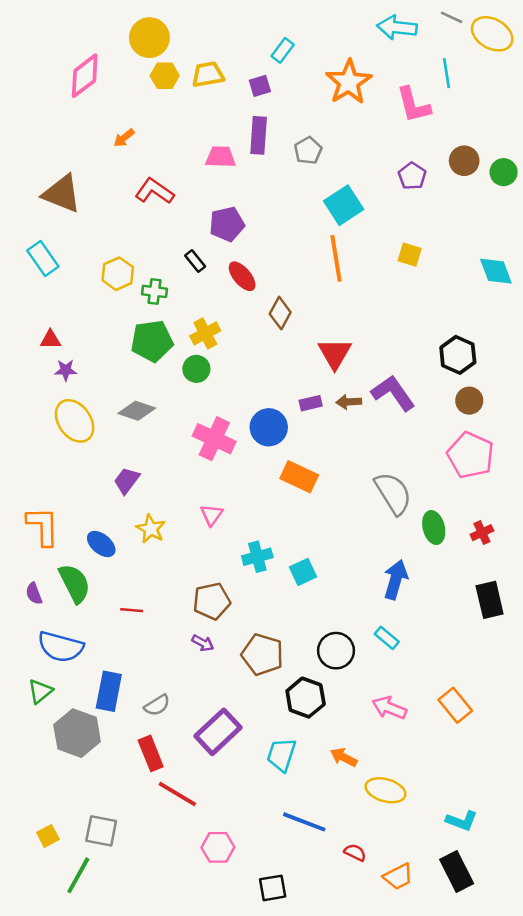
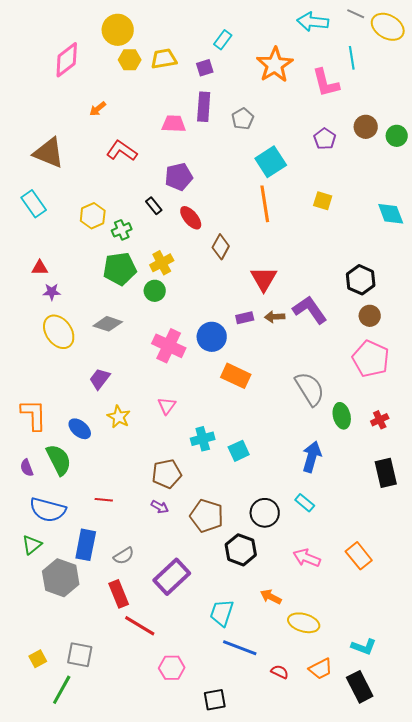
green cross: (155, 291) -> (122, 230), turned -30
red line: (132, 610) -> (104, 500), moved
cyan trapezoid: (281, 755) -> (222, 613), moved
orange trapezoid: (398, 877) -> (321, 669), moved

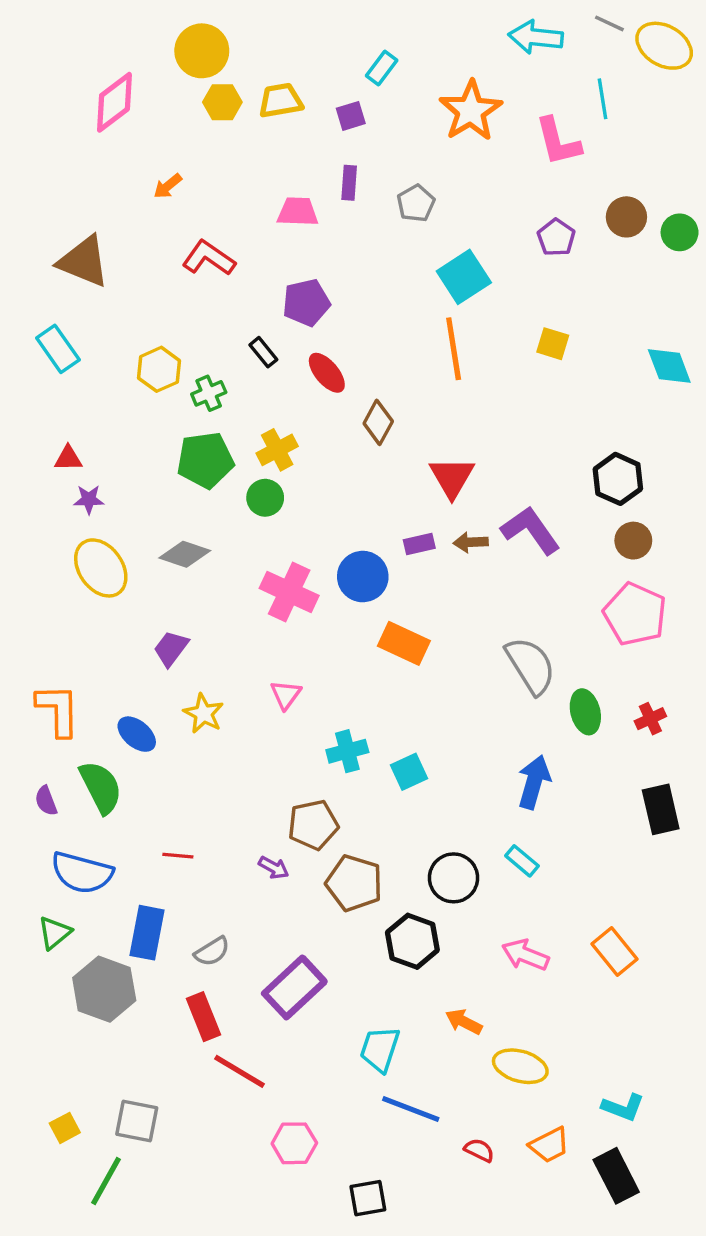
purple rectangle: (204, 107) -> (349, 183), size x0.7
brown pentagon: (167, 474) -> (313, 825), moved

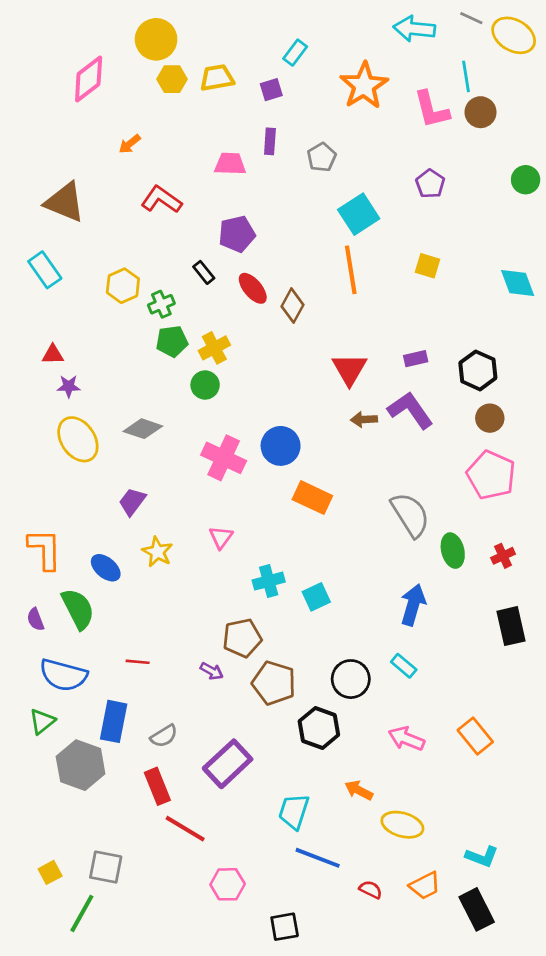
brown circle: (626, 217) -> (481, 112), moved
brown diamond: (378, 422) -> (292, 306), moved
green pentagon: (205, 460) -> (172, 341), moved, size x0.7
purple rectangle: (419, 544) -> (416, 359), moved

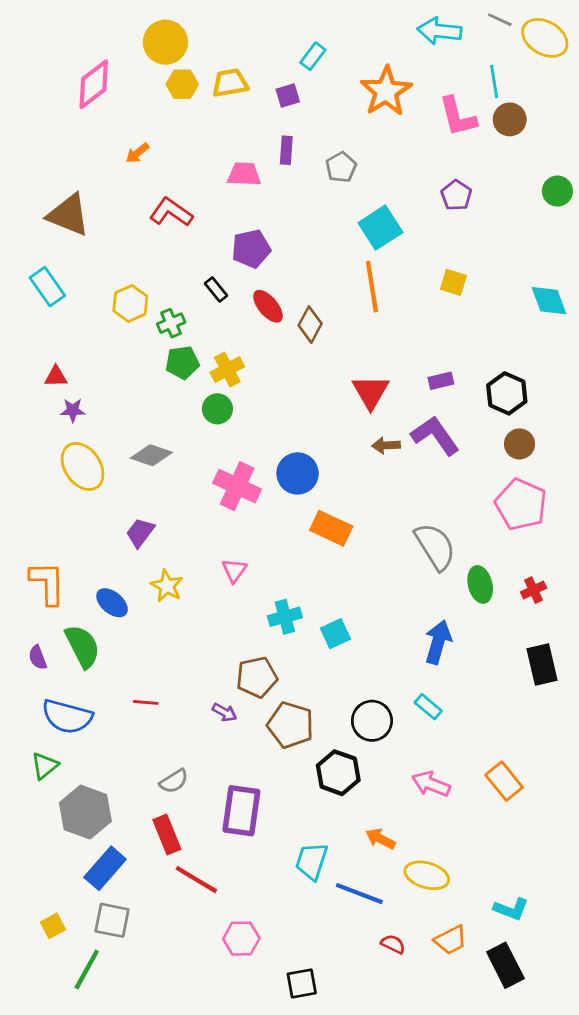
blue rectangle: (114, 721) -> (105, 868), moved, turned 30
purple rectangle: (228, 764) -> (241, 811), turned -39
blue line: (318, 858) -> (359, 894), moved

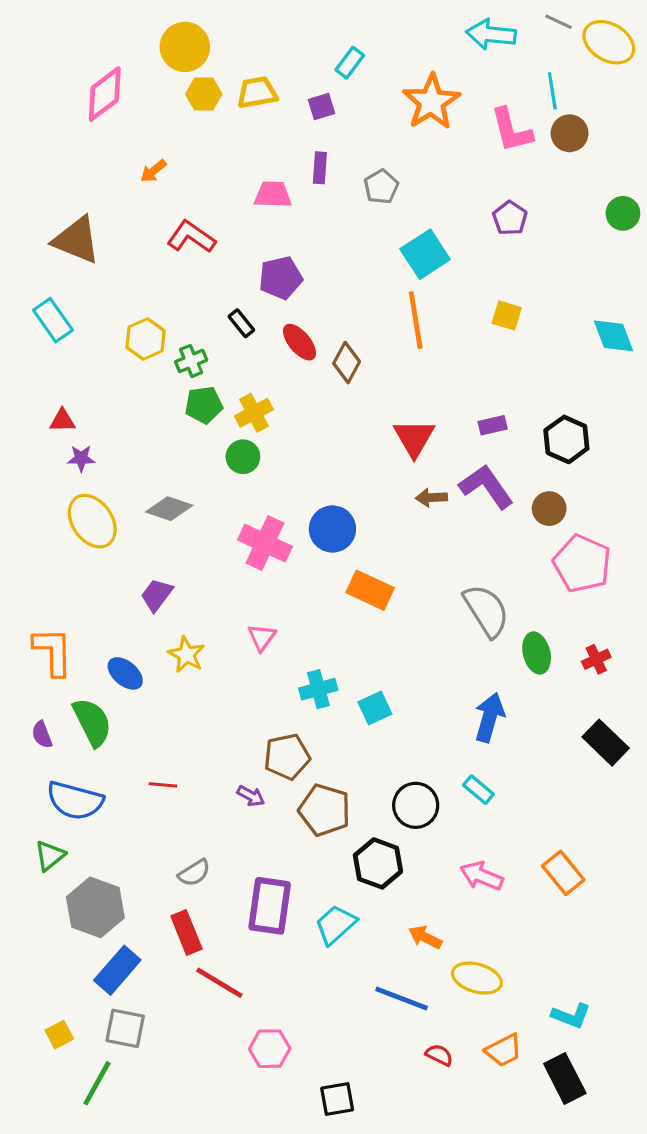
brown circle: (519, 444) -> (549, 509), moved
black rectangle: (542, 665) -> (606, 743), turned -33
cyan trapezoid: (312, 861) -> (336, 925), moved, turned 30

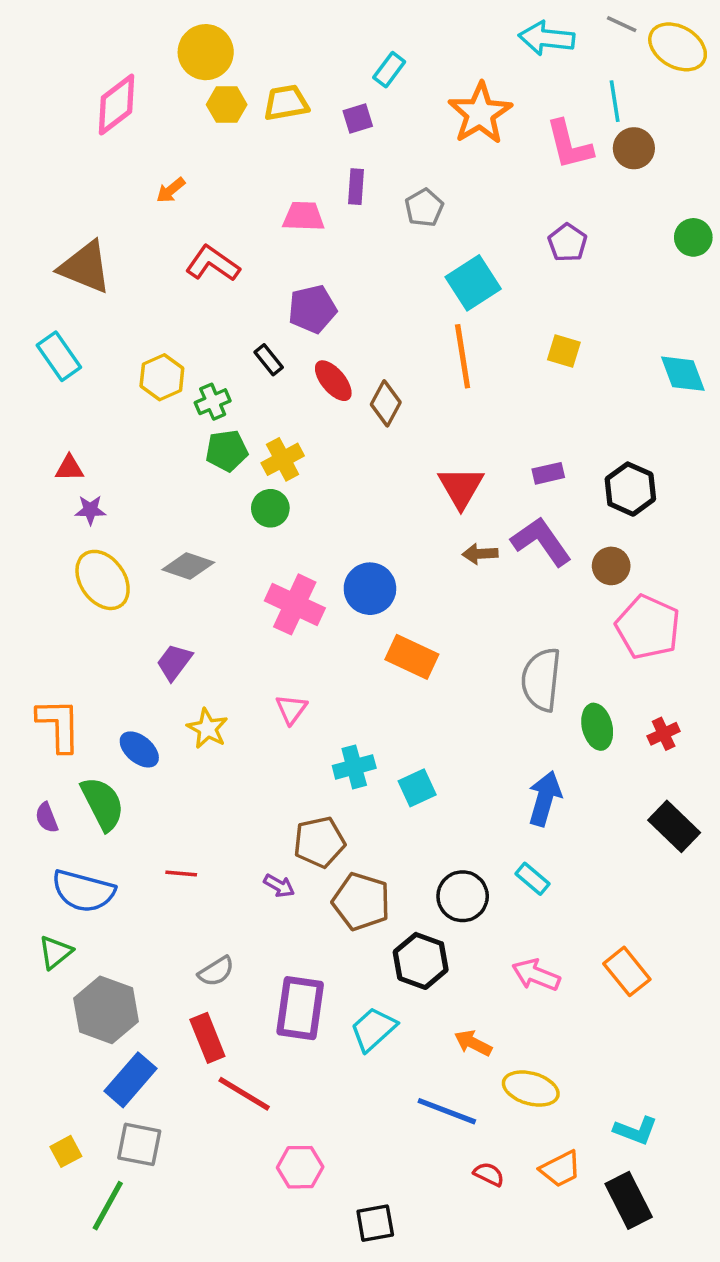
gray semicircle: (486, 611) -> (541, 680), turned -142

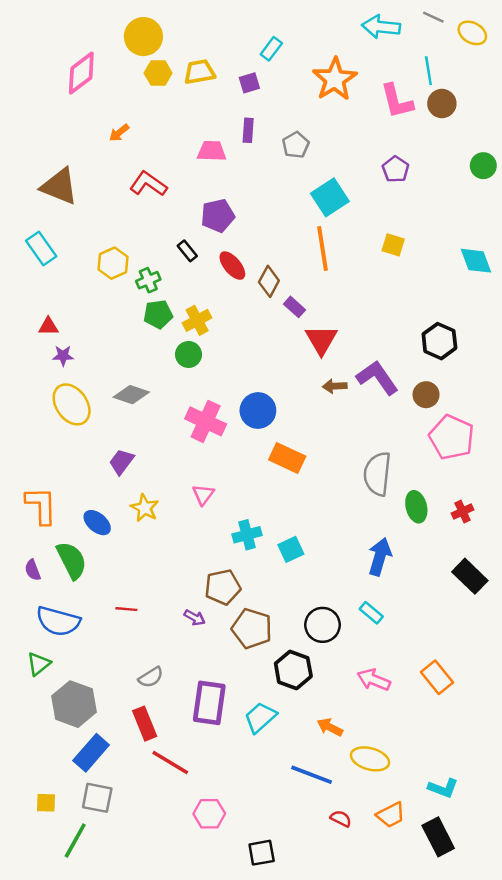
yellow ellipse: (678, 47) -> (472, 33), size x0.7
purple rectangle: (548, 473) -> (294, 307), moved, turned 55
yellow square: (66, 1151) -> (46, 803), turned 30

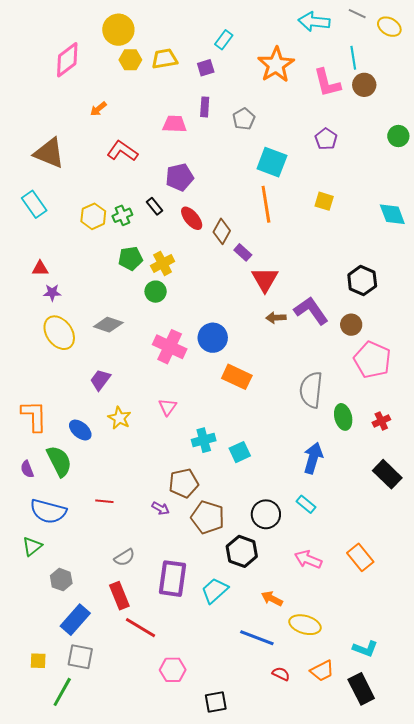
cyan square: (330, 197) -> (272, 162), turned -36
green cross: (148, 280) -> (122, 215), moved
gray hexagon: (74, 704) -> (61, 580), size x0.6

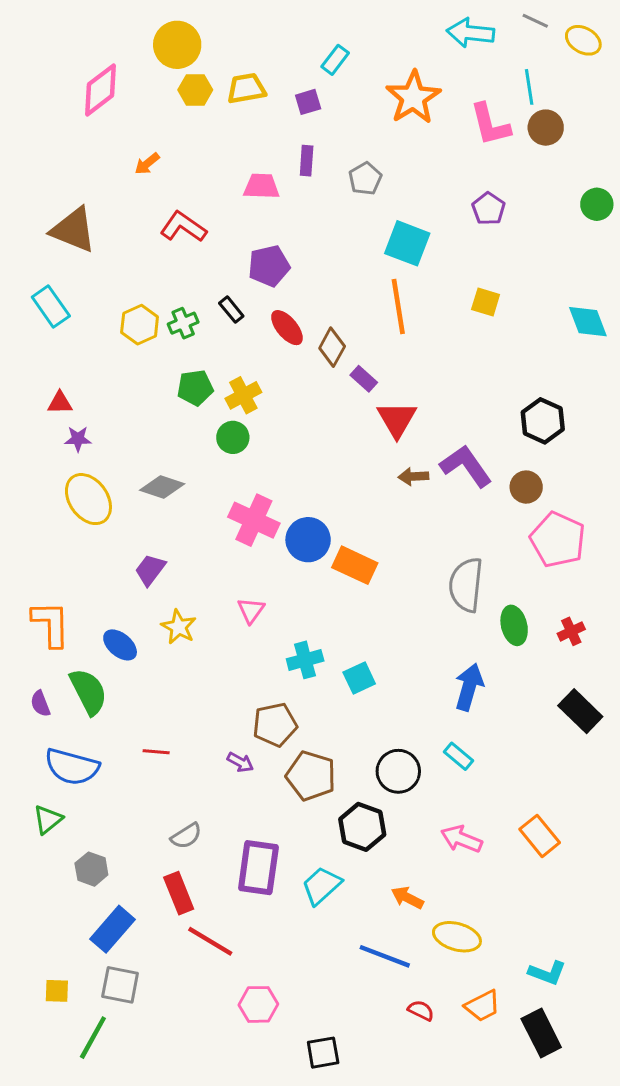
blue circle: (213, 338) -> (308, 540), moved

